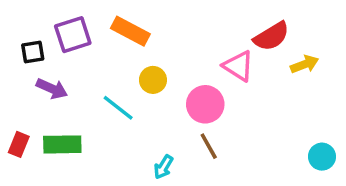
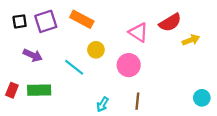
black square: (33, 52) -> (20, 21), moved
pink triangle: (238, 66) -> (139, 32), moved
brown line: (209, 146) -> (137, 101), moved, turned 35

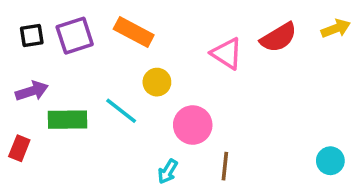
yellow arrow: (191, 40) -> (336, 28), moved
purple arrow: (33, 55) -> (32, 91), moved, turned -42
pink circle: (129, 65) -> (193, 125), moved
green rectangle: (39, 90) -> (68, 120), moved

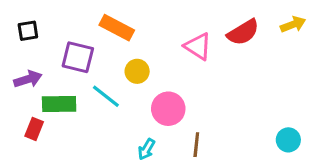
purple square: (75, 36) -> (78, 57), moved, turned 32
red rectangle: (19, 148) -> (34, 129), moved

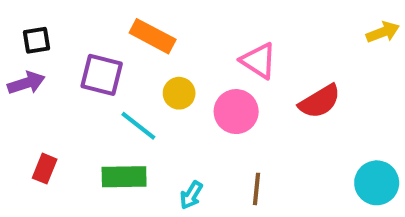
red semicircle: (243, 32) -> (320, 101), moved
purple arrow: (28, 79) -> (26, 83), moved
green rectangle: (59, 104) -> (124, 177), moved
pink circle: (168, 109) -> (236, 112), moved
cyan circle: (288, 140) -> (377, 183), size x1.4

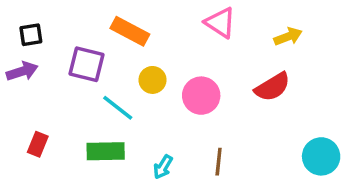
yellow arrow: (383, 32) -> (288, 37), moved
pink triangle: (259, 61) -> (220, 23), moved

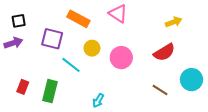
pink triangle: (220, 23) -> (118, 14), moved
green rectangle: (106, 151) -> (50, 91), moved, turned -75
cyan circle: (321, 156) -> (192, 80), moved
brown line: (219, 162) -> (160, 90), moved, turned -63

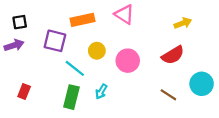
orange rectangle: (78, 19) -> (82, 20), turned -40
green rectangle: (50, 91) -> (71, 97), moved
cyan arrow: (98, 101) -> (101, 92), moved

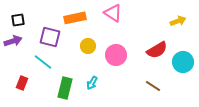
yellow arrow: (183, 23) -> (178, 21), moved
cyan line: (75, 68) -> (43, 62), moved
cyan circle: (202, 84) -> (183, 62), moved

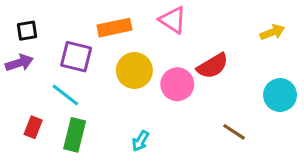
yellow circle: (88, 46) -> (134, 70), size x1.5
red semicircle: (157, 50) -> (213, 66), moved
cyan arrow: (92, 83) -> (141, 141), moved
green rectangle: (65, 88) -> (75, 135), moved

